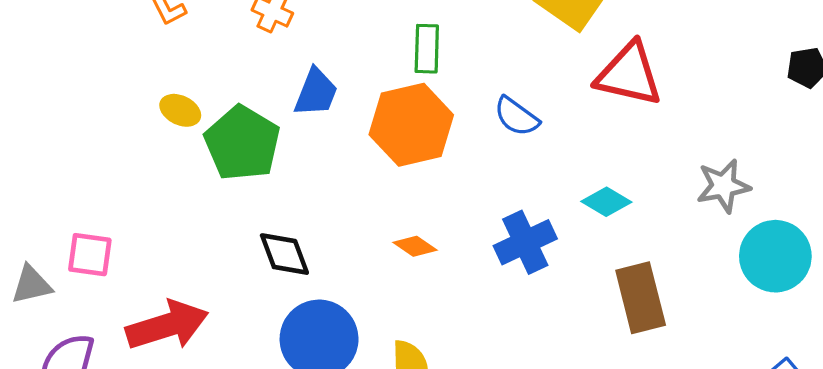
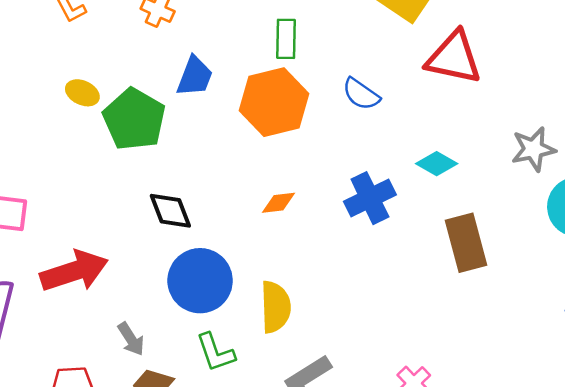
orange diamond: (415, 246) -> (278, 203), turned -40

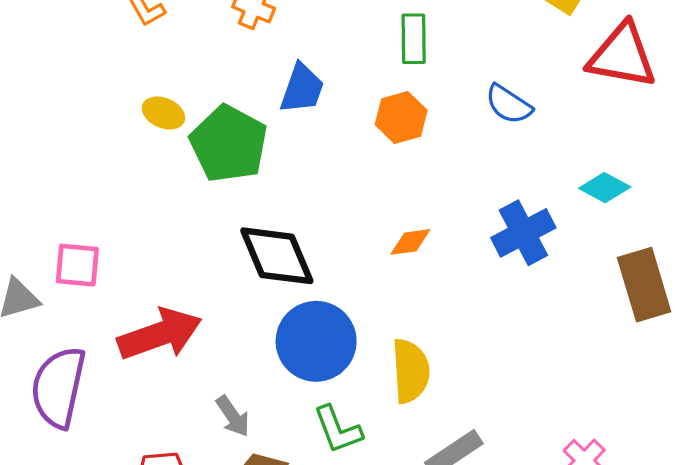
orange hexagon: (274, 102) -> (401, 117), size x0.6
black diamond: (170, 211) -> (277, 256), size x1.4

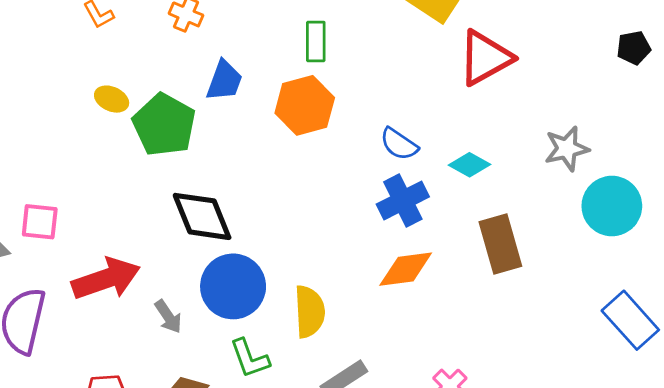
red triangle: (622, 56) -> (485, 58), turned -40
blue semicircle: (509, 104) -> (399, 144), moved
orange hexagon: (401, 117) -> (305, 105), size x1.4
orange diamond: (410, 242) -> (406, 269), moved, size x1.6
gray arrow: (233, 416) -> (168, 317), moved

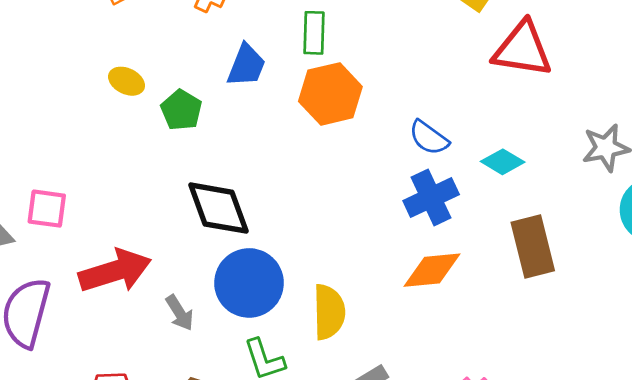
green rectangle: (316, 42) -> (314, 33), moved
red triangle: (485, 58) -> (523, 49), turned 36
green pentagon: (164, 125) -> (181, 110), size x0.6

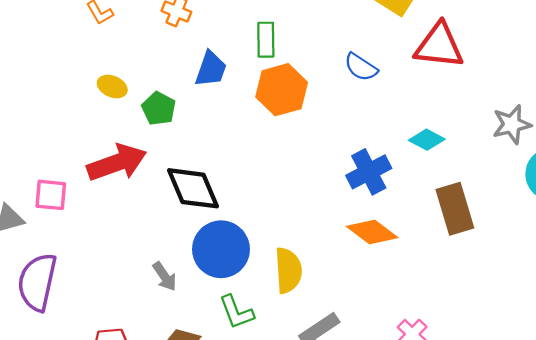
blue semicircle: (429, 138) -> (361, 67), moved
orange diamond: (432, 270) -> (372, 232), turned 45
red arrow: (115, 271) -> (117, 163), moved

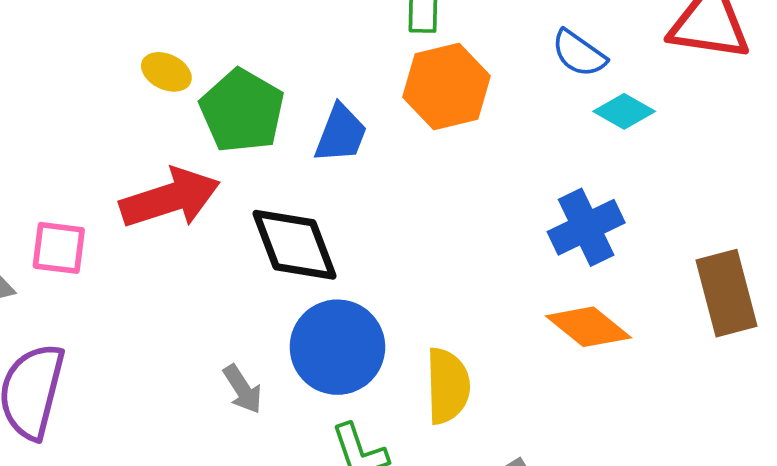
blue trapezoid: (211, 69) -> (341, 134), moved
green pentagon: (159, 109) -> (242, 111), size x1.5
cyan diamond: (427, 140) -> (624, 111), moved

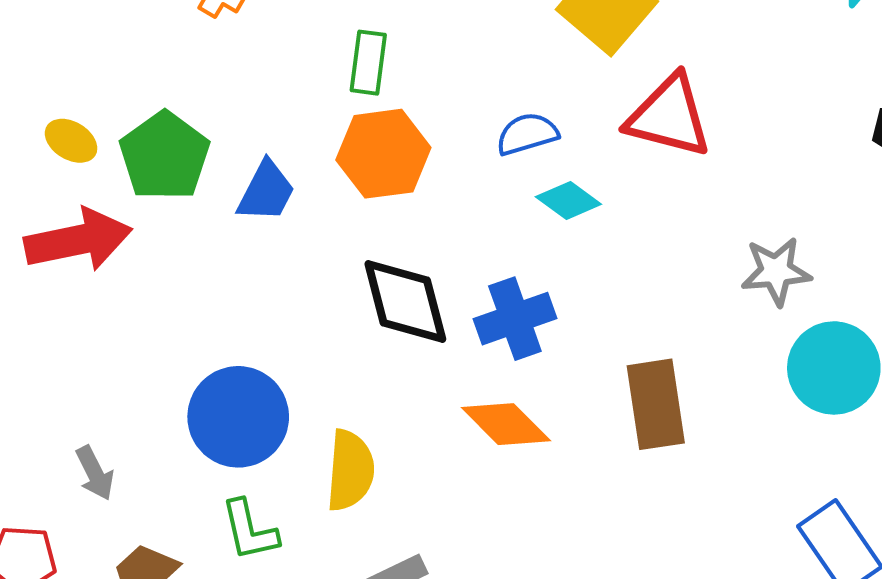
blue semicircle: (579, 53) -> (527, 134), turned 122
yellow ellipse: (166, 72) -> (71, 141), moved
black diamond: (295, 245) -> (405, 302), moved
gray arrow: (243, 389) -> (95, 473), moved

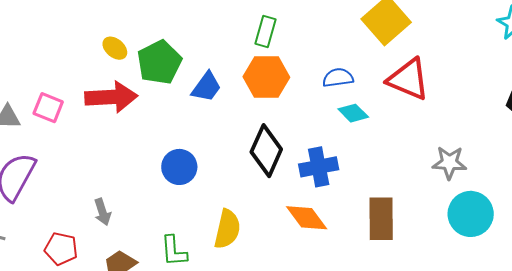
black diamond: (405, 302) -> (266, 151), turned 30
blue circle: (238, 417) -> (179, 167), moved, size x0.7

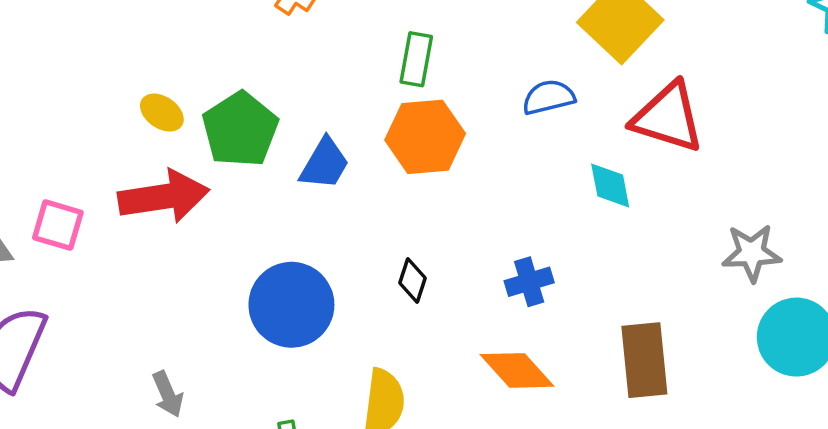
blue semicircle: (338, 78) -> (549, 97), moved
cyan diamond: (353, 113) -> (610, 185), moved, turned 40
black diamond: (266, 151) -> (413, 280), moved, size x0.5
blue circle: (179, 167) -> (291, 305), size x1.4
blue cross: (319, 167) -> (529, 282), size x0.7

